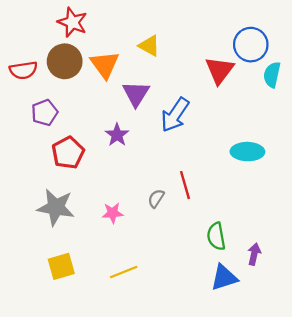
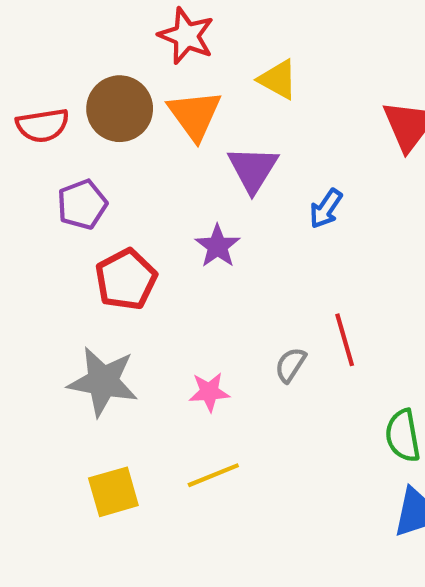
red star: (72, 22) -> (186, 36), moved
blue arrow: (175, 115) -> (326, 209), size x0.6
yellow line: (124, 272) -> (213, 475), moved

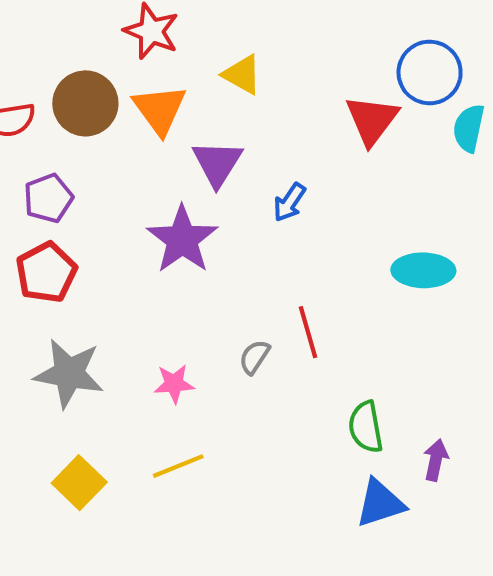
purple star: (218, 246) -> (182, 239), size x1.6
red pentagon: (126, 279) -> (46, 272), moved
yellow square: (113, 492) -> (79, 483), turned -30

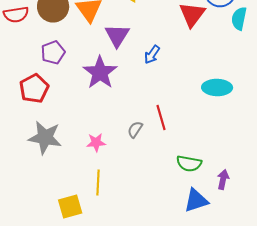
purple pentagon: (48, 198) -> (53, 52), moved
green semicircle: (366, 427) -> (189, 164), turned -70
yellow line: (178, 466) -> (98, 182), turned -65
yellow square: (79, 483) -> (70, 206), moved, turned 30

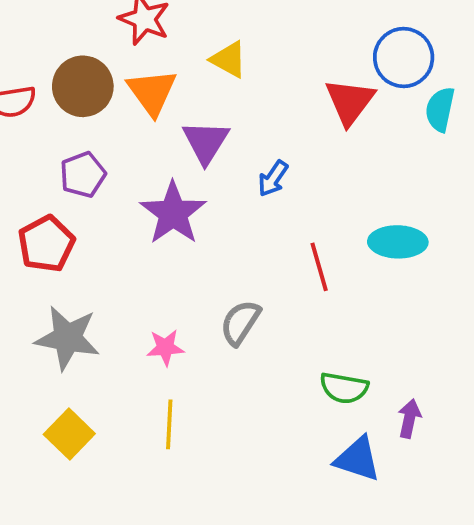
red line: (161, 118) -> (319, 267), moved
gray semicircle: (135, 130) -> (240, 323), size x1.4
blue triangle: (196, 200) -> (357, 459), turned 36
yellow square: (70, 206) -> (69, 434), moved, turned -30

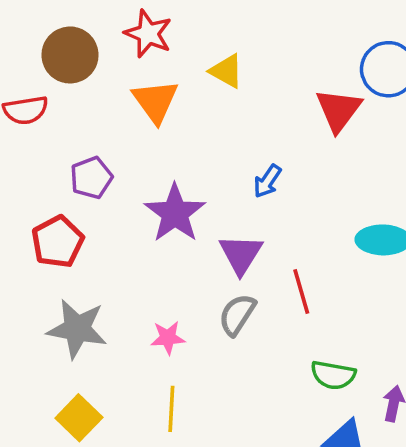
brown circle: (83, 86) -> (70, 55), moved
purple triangle: (206, 142) -> (241, 254), moved
red line: (319, 267) -> (301, 292), moved

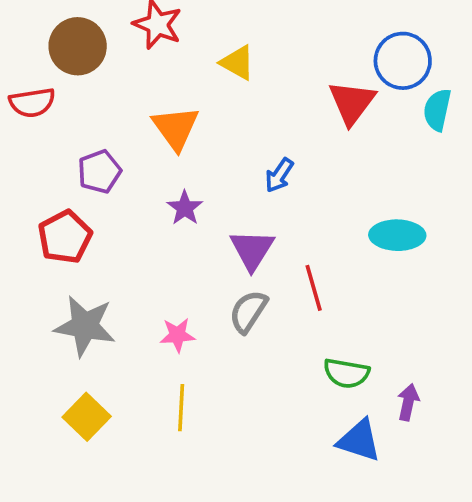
orange triangle: (155, 101) -> (176, 128), moved
purple star: (175, 213) -> (185, 208), size x0.6

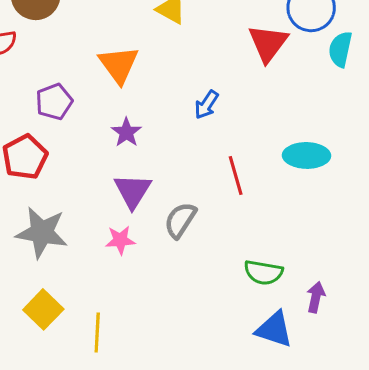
purple triangle: (252, 250) -> (133, 191), moved
red line: (314, 288) -> (236, 175), moved
yellow line: (181, 408) -> (97, 332), moved

